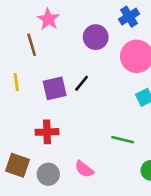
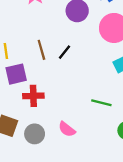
brown line: (32, 45) -> (41, 50), moved
purple square: (55, 88) -> (16, 74), moved

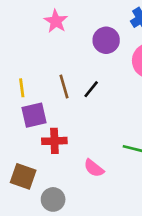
pink semicircle: (67, 129) -> (94, 168), moved
gray circle: (35, 134) -> (53, 199), moved

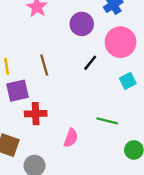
black line: (91, 89) -> (90, 63), moved
pink semicircle: (94, 168) -> (71, 138), turned -108

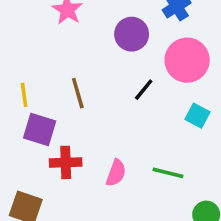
cyan square: (128, 81) -> (197, 116), turned -35
purple square: (18, 91) -> (40, 130), turned 30
pink semicircle: (71, 138) -> (116, 173), moved

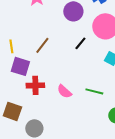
brown line: (78, 93) -> (42, 45), turned 54
pink semicircle: (116, 173) -> (64, 91), turned 112

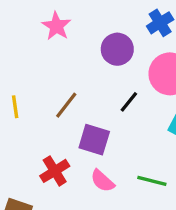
purple square: (20, 66) -> (94, 140), moved
red cross: (35, 85) -> (55, 171), turned -30

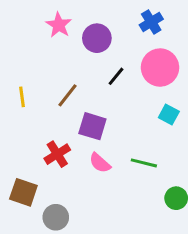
purple circle: (117, 49) -> (97, 38), moved
black line: (129, 102) -> (116, 76), moved

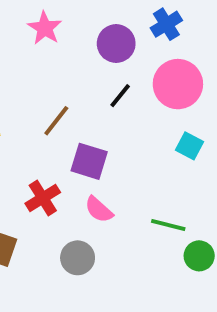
purple circle: (97, 38) -> (116, 44), moved
green line: (144, 163) -> (168, 225), moved
gray circle: (56, 217) -> (78, 258), moved

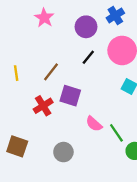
red cross: (43, 198) -> (43, 106), moved
pink semicircle: (99, 210) -> (94, 124), moved
green line: (168, 225) -> (116, 133), turned 42

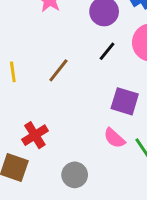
purple square: (70, 96) -> (125, 101), moved
red cross: (43, 106) -> (35, 135), moved

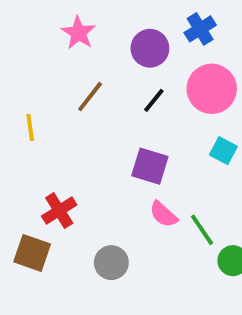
brown line: (58, 70) -> (90, 97), moved
purple square: (125, 101) -> (150, 166), moved

